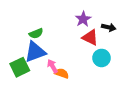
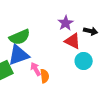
green semicircle: (36, 33) -> (20, 37), size x1.5
orange semicircle: (62, 73) -> (45, 76), turned 64

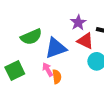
blue triangle: (19, 55) -> (56, 48), moved

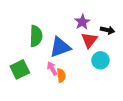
green semicircle: (31, 37) -> (36, 36), turned -65
red triangle: (85, 41) -> (89, 40), turned 42

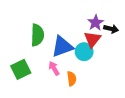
purple star: (82, 22) -> (96, 23), moved
cyan circle: (100, 60) -> (84, 52), moved
orange semicircle: (61, 75) -> (72, 79), moved

